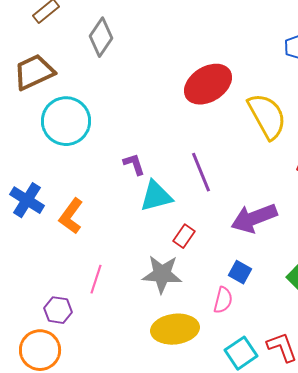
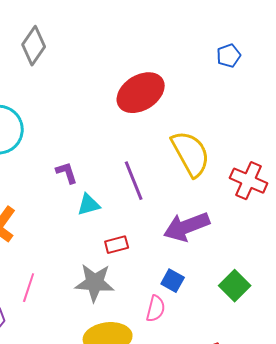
yellow semicircle: (267, 116) -> (191, 154), moved
cyan triangle: (156, 196) -> (89, 205), size x0.7
red rectangle: (184, 236) -> (117, 245), turned 40

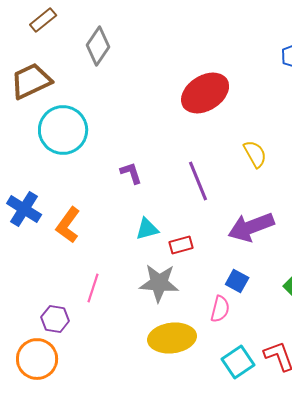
yellow semicircle: (191, 154) -> (255, 154), size x0.6
cyan triangle: (89, 205) -> (147, 229), moved

